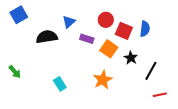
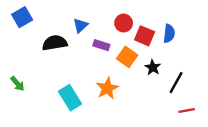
orange star: (103, 80) -> (107, 88), moved
cyan rectangle: (60, 84) -> (70, 98), size x1.5

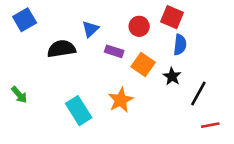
blue semicircle: (169, 34) -> (180, 45), moved
red square: (145, 36) -> (172, 17), moved

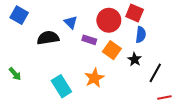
blue square: (25, 20) -> (19, 15), turned -30
red circle: (139, 26) -> (109, 20), size x1.5
blue triangle: (90, 29) -> (71, 22), turned -32

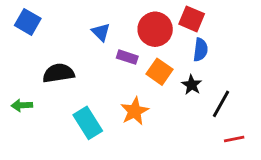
black semicircle: (48, 38) -> (58, 73), moved
green arrow: (15, 74) -> (22, 105), turned 128

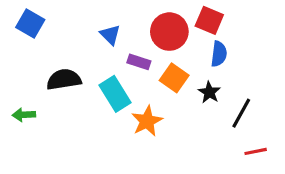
cyan rectangle: (88, 123) -> (115, 94), moved

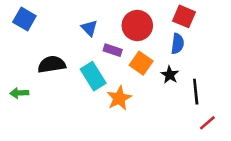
red square: (209, 20) -> (184, 16), moved
black line: (241, 113) -> (196, 92), turned -35
red line: (256, 151) -> (207, 123), turned -30

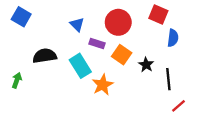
blue semicircle: (178, 44) -> (173, 38), moved
green arrow: (19, 93) -> (17, 80), turned 112

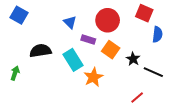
black line: (168, 79) -> (153, 72), turned -60
red line: (178, 106) -> (137, 98), moved

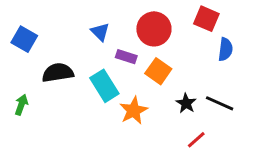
blue square: (19, 15) -> (24, 39), moved
black star: (133, 59) -> (186, 103), moved

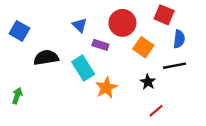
orange square: (158, 71) -> (143, 47), moved
black line: (220, 103) -> (174, 66), moved, turned -35
green arrow: (21, 105) -> (17, 96), moved

